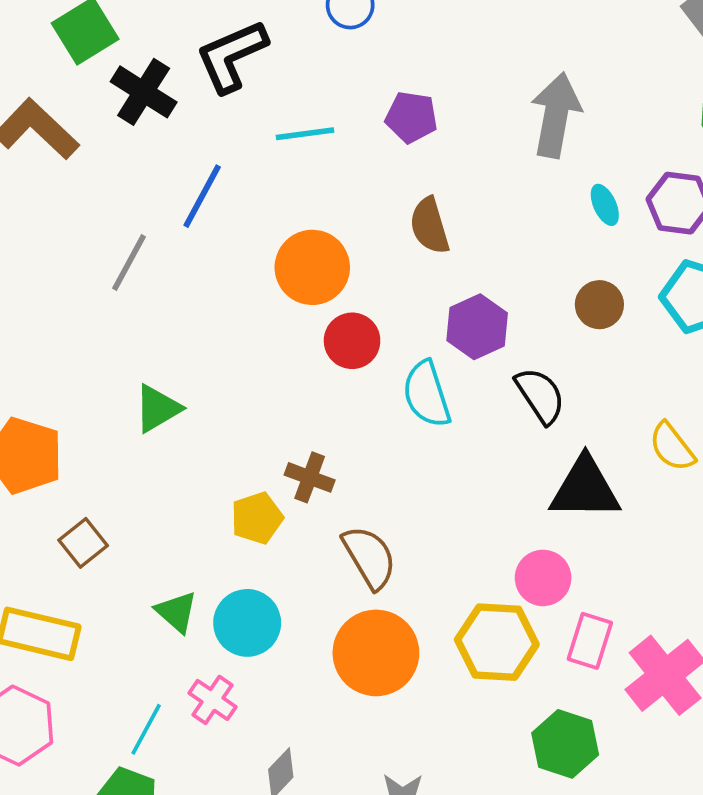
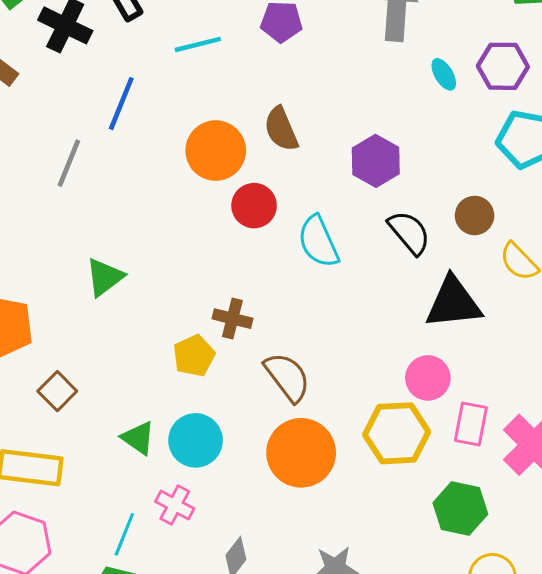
brown semicircle: (430, 226) -> (281, 129), moved
brown circle: (599, 305) -> (475, 216), moved
purple hexagon: (477, 327) -> (376, 161), moved

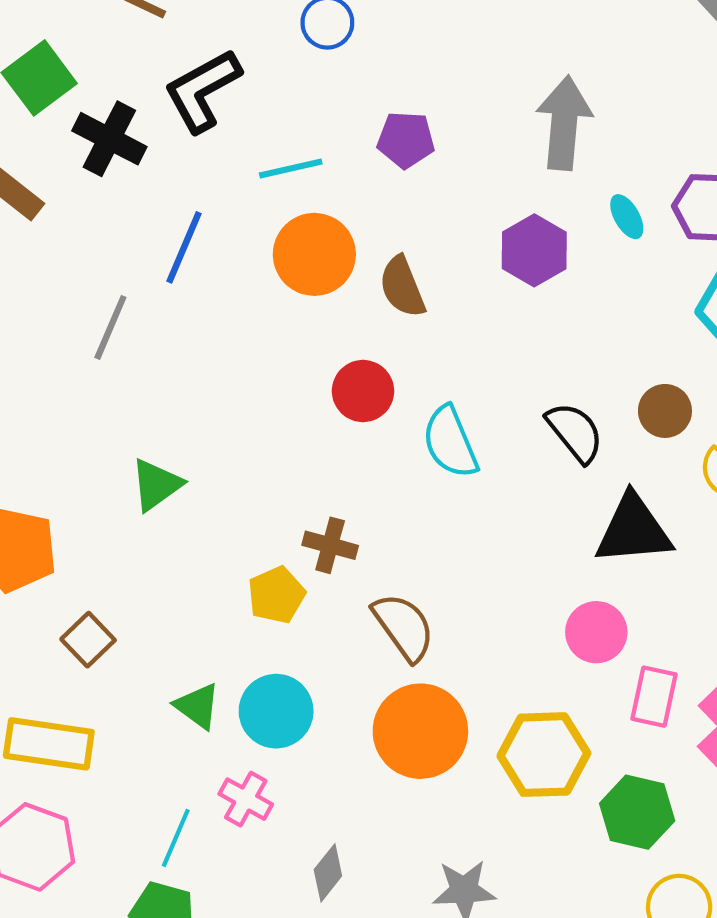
orange circle: (216, 151) -> (314, 254), moved
purple hexagon: (376, 161) -> (534, 250), moved
yellow hexagon: (397, 433) -> (544, 755), moved

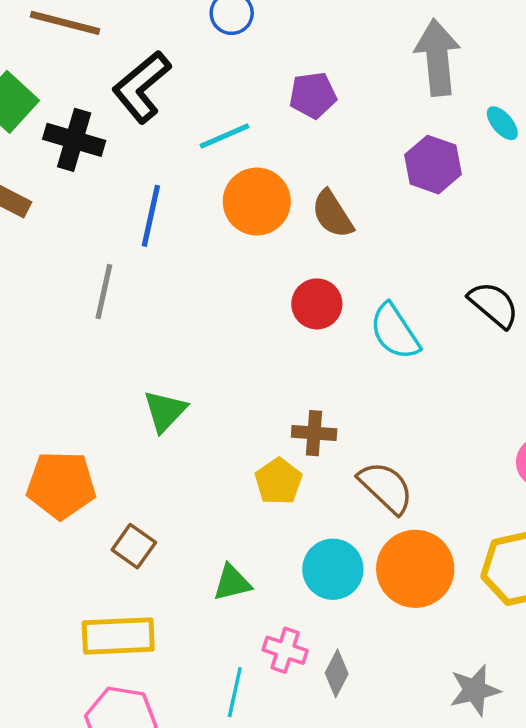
green triangle: (197, 706) -> (232, 583), turned -39
cyan circle: (276, 711) -> (333, 569), moved
gray diamond: (328, 873) -> (337, 673), moved

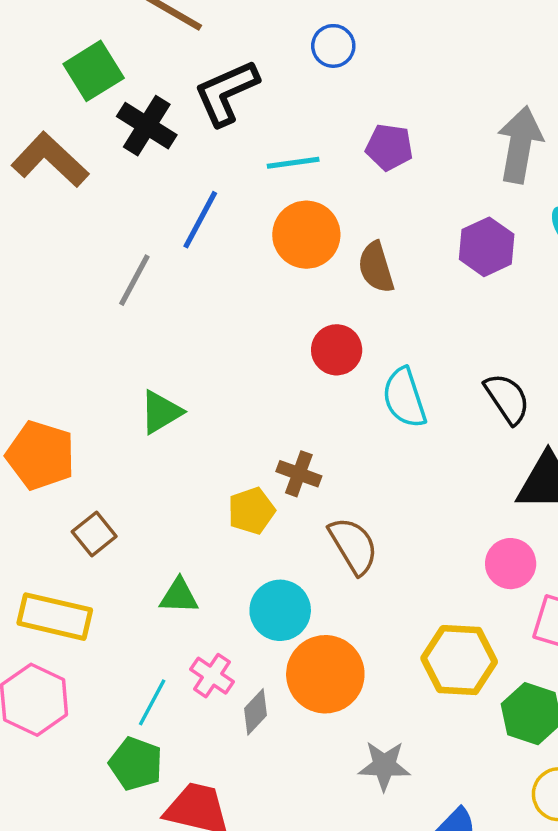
orange circle: (415, 569) -> (325, 674), moved

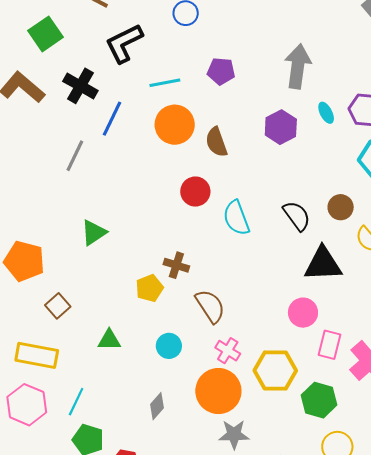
black cross: (147, 126) -> (80, 86), moved
cyan circle: (280, 610) -> (169, 346), size x0.7
orange circle: (325, 674) -> (218, 391), moved
pink cross: (212, 676) -> (228, 351), moved
cyan line: (152, 702) -> (76, 402), moved

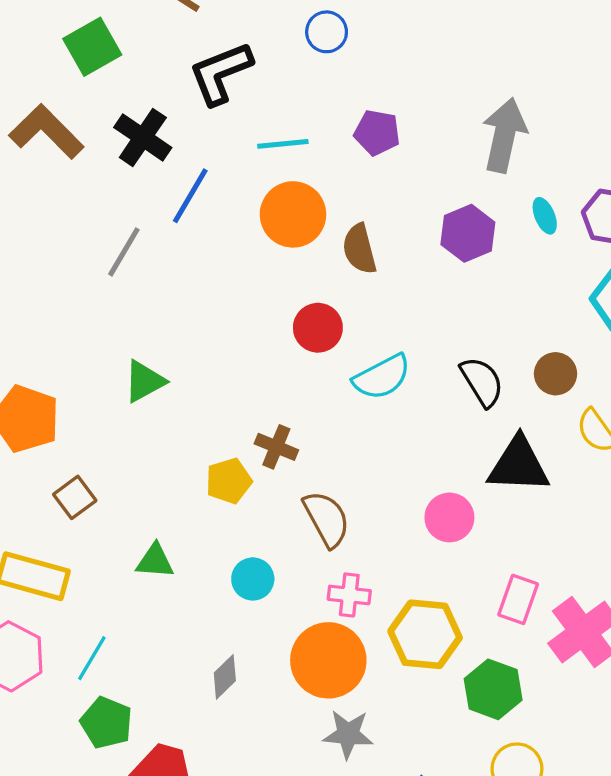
cyan semicircle: (236, 218) -> (382, 377), turned -102
pink circle: (303, 313) -> (449, 517), moved
pink cross: (228, 351) -> (349, 595), turned -30

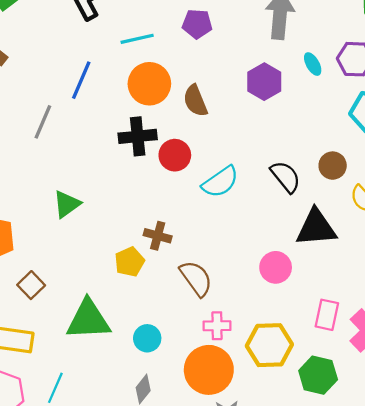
black cross: (143, 137) -> (138, 136), moved, turned -33
green triangle: (155, 561) -> (88, 320), size x1.8
cyan circle: (253, 579) -> (147, 338), moved

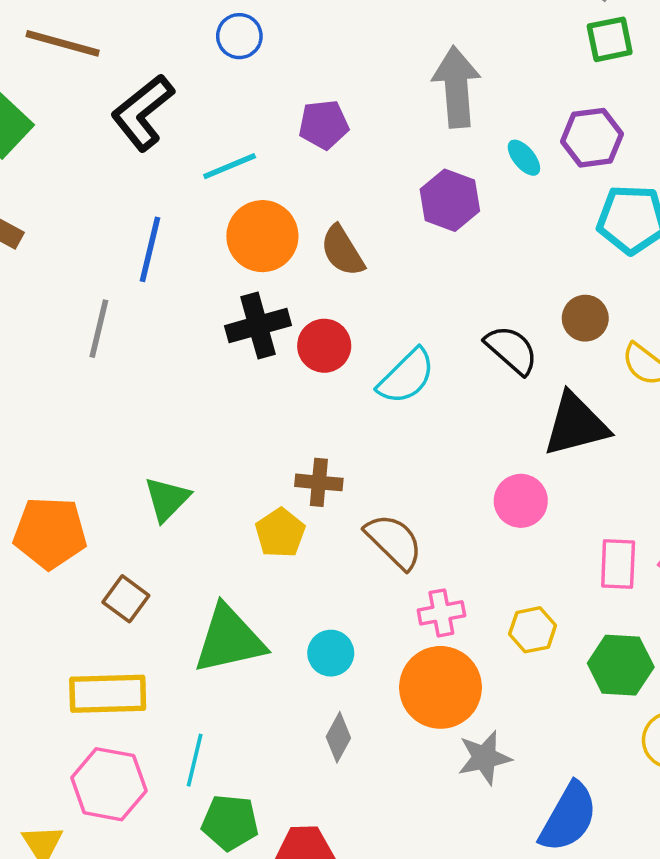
green triangle: (67, 204) -> (167, 499), moved
yellow hexagon: (269, 345) -> (533, 630), size x0.6

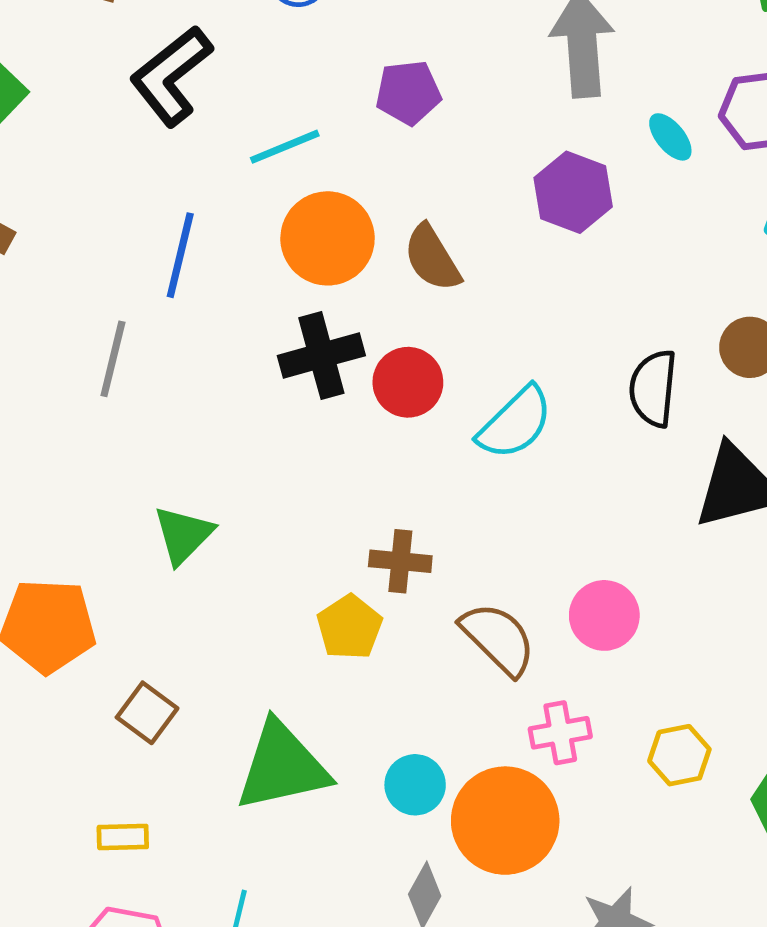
black semicircle: (511, 350) -> (653, 388), turned -126
green triangle: (167, 499) -> (183, 535), moved
pink circle: (521, 501) -> (604, 615), moved
orange circle: (440, 687) -> (505, 821), moved
yellow rectangle: (108, 694) -> (123, 837), size x0.5

